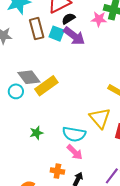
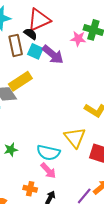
black semicircle: (68, 19) -> (30, 34), moved, turned 64
yellow rectangle: (46, 86) -> (20, 81), moved

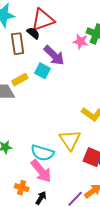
cyan square: (35, 51) -> (43, 71), moved
yellow rectangle: (20, 81) -> (20, 80), size x0.7
pink arrow: (48, 171) -> (41, 171), size x1.4

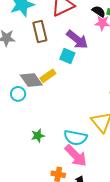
black semicircle: (33, 33) -> (99, 11), moved
yellow rectangle: (20, 80) -> (48, 76), moved

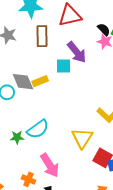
cyan square: (67, 56) -> (63, 66), turned -35
cyan semicircle: (75, 138) -> (38, 129), moved, turned -60

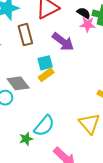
cyan square: (63, 66) -> (45, 63), moved
yellow rectangle: (40, 81) -> (46, 75), moved

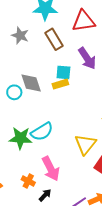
brown rectangle: (25, 35) -> (54, 39), turned -35
green star: (26, 139) -> (21, 138), size x1.6

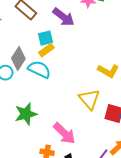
gray diamond: (31, 83) -> (18, 58), turned 70
cyan semicircle: (42, 132) -> (39, 69), moved, turned -105

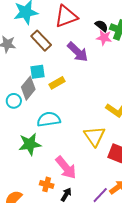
cyan square: (46, 38) -> (38, 72), moved
cyan semicircle: (39, 69) -> (49, 119), moved, turned -40

